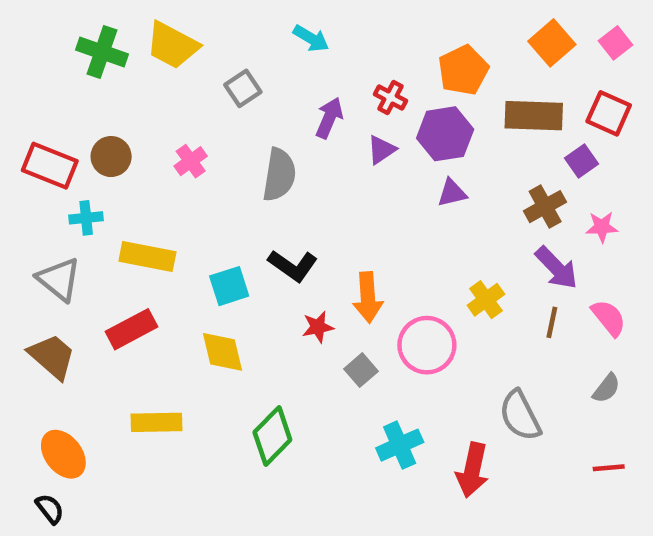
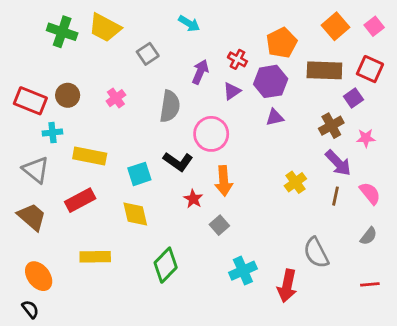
red star: (318, 327) -> (193, 199), turned -30
pink circle: (427, 345) -> (211, 134), moved

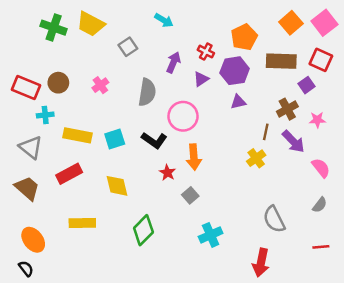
pink square: (374, 26) -> (324, 23), size x1.5
cyan square: (139, 174) -> (115, 139), moved
brown line: (335, 196) -> (266, 132), moved
red arrow: (287, 286) -> (261, 263), moved

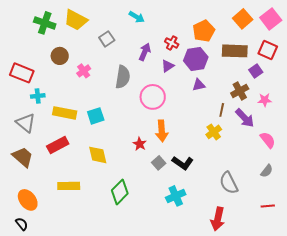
brown circle: (58, 83) -> (60, 56), moved
black L-shape: (154, 140) -> (183, 163), moved

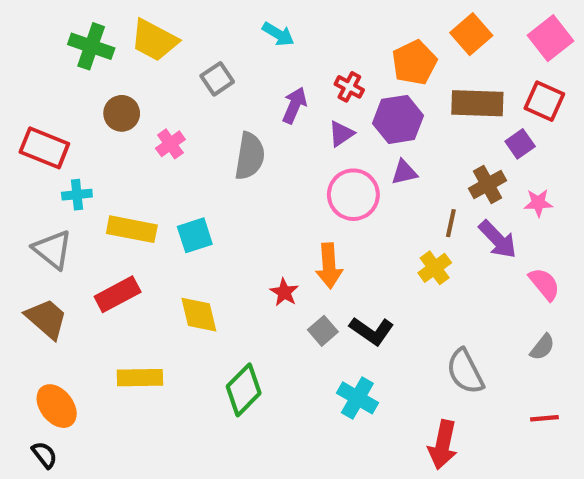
orange square: (243, 19) -> (471, 34), moved
pink circle: (153, 97) -> (353, 195), moved
cyan cross: (176, 196) -> (357, 398), turned -36

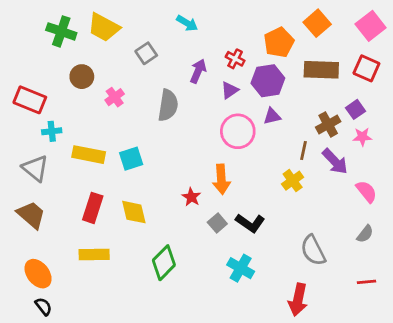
purple square: (520, 144) -> (355, 109), moved
red rectangle: (118, 294) -> (93, 208), moved, turned -44
black semicircle: (44, 455) -> (43, 306), moved

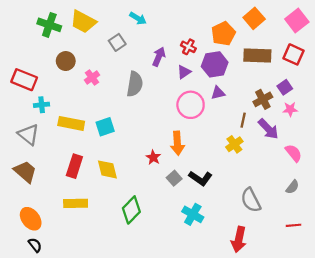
cyan arrow: (187, 23) -> (138, 18), moved

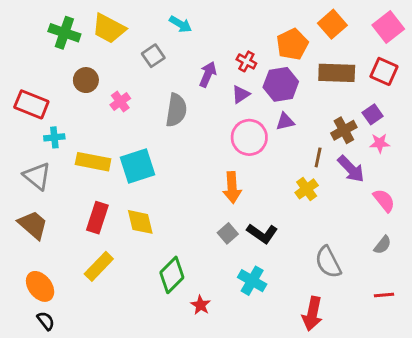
cyan square: (105, 127) -> (137, 166), size x1.4
red star: (153, 157) -> (201, 305), moved
yellow rectangle: (76, 203) -> (99, 266), turned -45

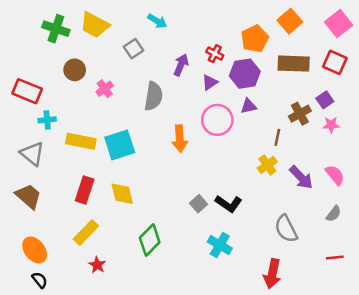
purple arrow: (351, 169) -> (301, 177), moved
orange arrow: (232, 188) -> (180, 139), moved
red star: (201, 305) -> (97, 265), moved

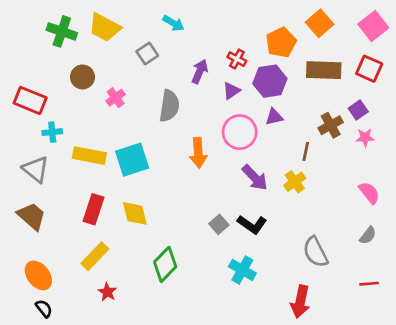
purple arrow: (301, 177) -> (255, 178), moved

